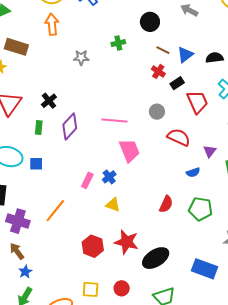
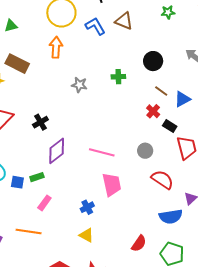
black rectangle: (177, 83) -> (170, 126), turned 56
green rectangle: (39, 127) -> (37, 177), moved, turned 56
blue semicircle: (193, 172) -> (171, 217), size x1.6
pink rectangle: (87, 180) -> (44, 203), moved
orange line: (55, 211) -> (29, 232), turned 50

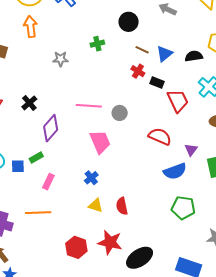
gray circle: (145, 151) -> (120, 113), moved
pink line: (102, 152) -> (89, 106), moved
pink trapezoid: (112, 185) -> (100, 142), moved
red semicircle: (139, 244) -> (122, 206), moved, turned 144

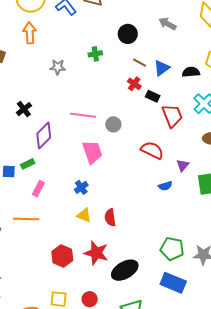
blue semicircle: (175, 171) -> (165, 186), size x0.6
green pentagon: (183, 208) -> (172, 249), moved

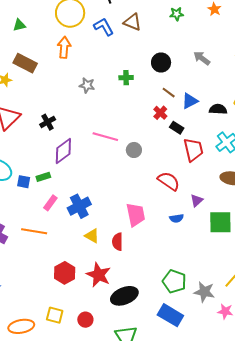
pink trapezoid: (92, 152) -> (136, 215), moved
blue cross: (81, 187) -> (79, 206), moved, size x1.6

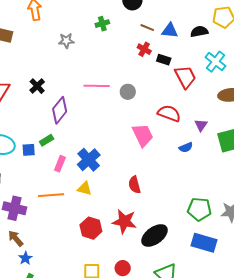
blue triangle: (190, 101) -> (170, 31), turned 48
pink trapezoid: (136, 215) -> (143, 135), moved
yellow triangle: (92, 236) -> (85, 189), moved

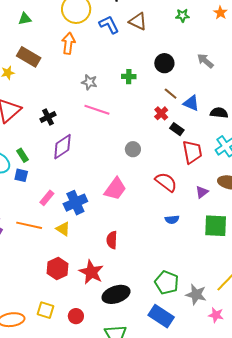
pink line: (97, 86) -> (97, 110), moved
purple triangle: (201, 125) -> (202, 192), moved
pink trapezoid: (143, 135) -> (115, 189), moved, turned 45
green rectangle: (47, 140) -> (22, 155), moved, turned 72

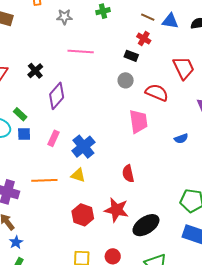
gray star: (89, 82) -> (64, 17), moved
black rectangle: (177, 129) -> (131, 56), moved
red semicircle: (166, 182) -> (157, 93), moved
pink trapezoid: (115, 189) -> (138, 121), moved, turned -30
pink rectangle: (47, 198) -> (54, 138), moved

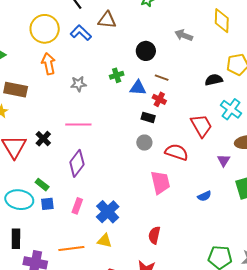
blue triangle: (170, 21) -> (138, 88), moved
pink line: (81, 51) -> (78, 124), moved
black cross: (35, 71) -> (43, 139), moved
red semicircle: (128, 174) -> (154, 235), turned 30

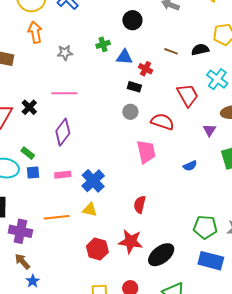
brown line: (162, 78) -> (171, 51), moved
pink rectangle: (77, 206) -> (63, 175), turned 63

